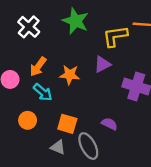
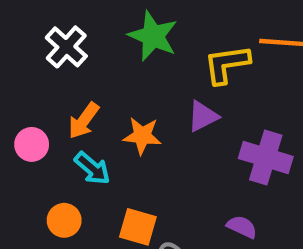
purple semicircle: (109, 124) -> (242, 227), moved

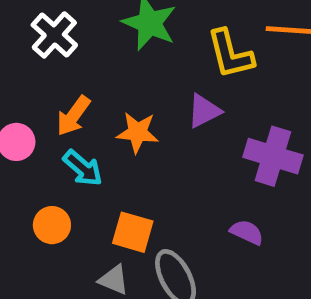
yellow L-shape: (227, 64) -> (230, 54), turned -96

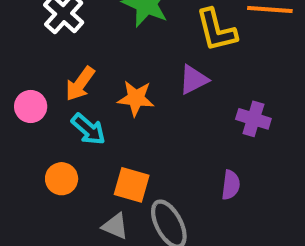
purple cross: (273, 156) -> (253, 119), size x0.7
purple semicircle: (247, 232) -> (231, 185), turned 72

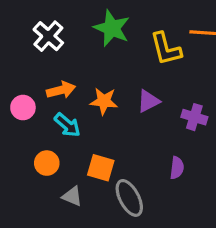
purple triangle: (194, 80) -> (148, 101), moved
orange arrow: (80, 84) -> (61, 90), turned -140
gray triangle: (115, 226) -> (72, 196), moved

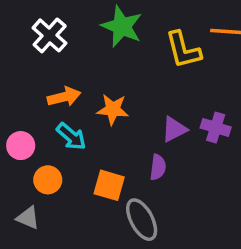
purple triangle: (148, 101) -> (174, 129), moved
pink circle: (23, 108) -> (21, 146), moved
purple semicircle: (177, 168) -> (158, 167), moved
gray triangle: (72, 196) -> (28, 218), moved

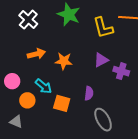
purple triangle: (174, 129) -> (101, 60), moved
cyan arrow: (71, 137) -> (43, 86), moved
gray ellipse: (142, 220) -> (103, 120), moved

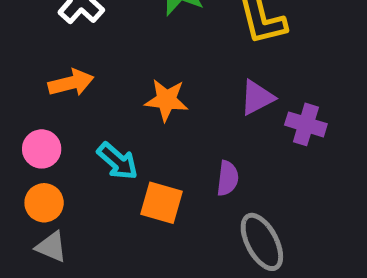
orange arrow: (36, 54) -> (71, 83), moved
orange circle: (27, 100) -> (44, 203), moved

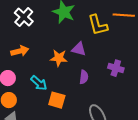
purple triangle: (257, 98) -> (79, 49), moved, turned 42
purple semicircle: (228, 178) -> (84, 77), moved

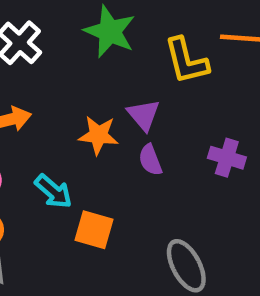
purple triangle: (79, 49) -> (143, 115), turned 35
purple semicircle: (84, 77) -> (150, 160), moved, turned 152

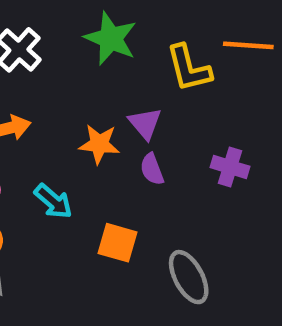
orange square: (94, 230) -> (118, 243), moved

